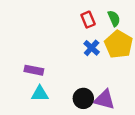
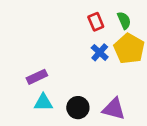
purple rectangle: (34, 70) -> (37, 77), turned -36
black circle: (83, 98) -> (78, 108), moved

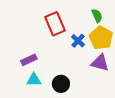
red rectangle: (96, 22) -> (55, 24), moved, size x1.6
purple triangle: (114, 109) -> (100, 63), moved

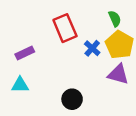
purple rectangle: (29, 60) -> (25, 53), moved
cyan triangle: (34, 80) -> (20, 85), moved

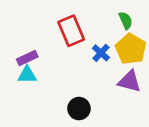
cyan triangle: (20, 85) -> (27, 75), moved

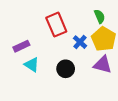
cyan triangle: (27, 75) -> (32, 65), moved, turned 35
black circle: (79, 109) -> (66, 69), moved

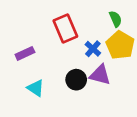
cyan triangle: (32, 65) -> (36, 88), moved
purple triangle: (103, 65) -> (100, 75), moved

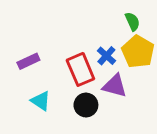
red rectangle: (65, 28) -> (80, 69), moved
black circle: (76, 80) -> (86, 105), moved

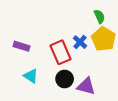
purple rectangle: (28, 61) -> (21, 46), turned 42
purple triangle: (115, 86) -> (86, 86), moved

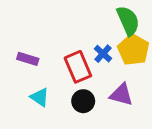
green semicircle: (99, 16) -> (128, 21), size x1.6
purple triangle: (86, 86) -> (121, 95), moved

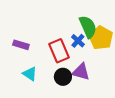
green semicircle: (128, 21) -> (88, 27), moved
purple triangle: (121, 95) -> (81, 72), moved

